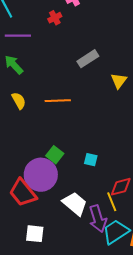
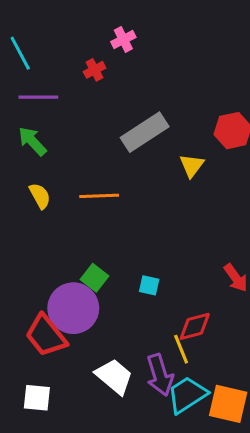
gray rectangle: (88, 59) -> (145, 132), size x1.4
white trapezoid: (75, 204) -> (114, 376), moved
white square: (35, 234) -> (37, 398), moved

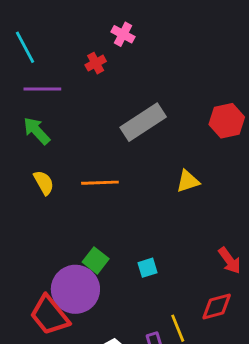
pink cross: (123, 39) -> (123, 34), turned -35
yellow triangle: (192, 165) -> (188, 181), moved, turned 35
cyan square: (149, 285) -> (147, 268), turned -30
red diamond: (195, 326) -> (217, 307), moved

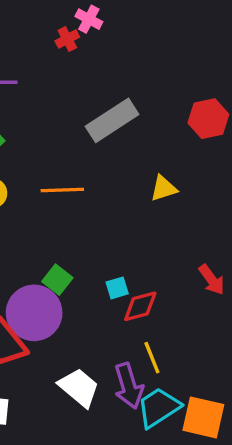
red cross: (96, 63) -> (67, 39), moved
red diamond: (217, 307) -> (140, 306), moved

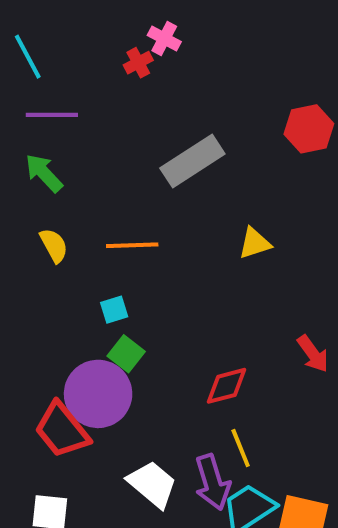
red hexagon: (208, 119) -> (309, 129), moved
cyan square: (117, 288) -> (114, 310), moved

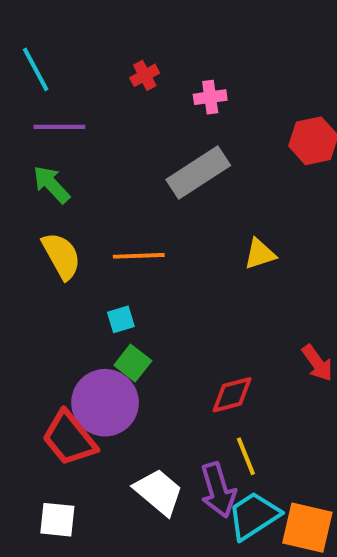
pink cross: (164, 39) -> (210, 97), moved, turned -36
yellow semicircle: (54, 245) -> (61, 256), size x1.4

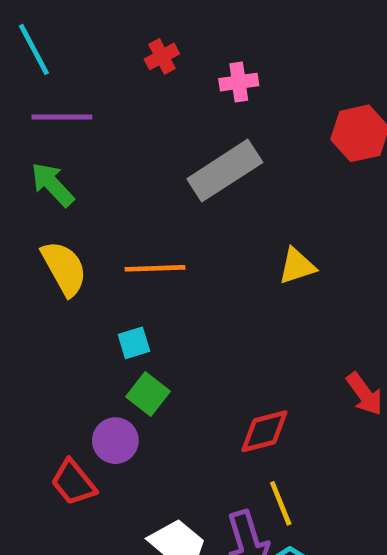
purple circle: (105, 403) -> (115, 441), size x0.6
red trapezoid: (69, 438) -> (73, 482), size x0.7

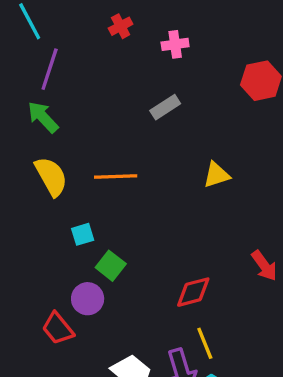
purple line: (62, 117) -> (50, 69), turned -72
gray rectangle: (225, 171) -> (165, 107), size x0.6
cyan square: (134, 343) -> (83, 234), moved

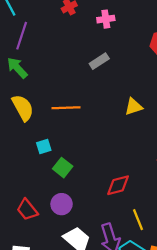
purple circle: (88, 299) -> (62, 204), moved
yellow line: (205, 343) -> (138, 220), moved

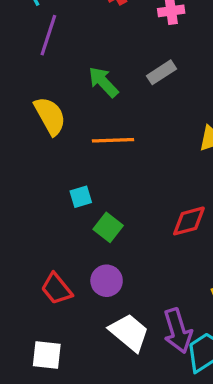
green arrow: (17, 68) -> (103, 82), moved
yellow semicircle: (23, 108) -> (50, 116), moved
red diamond: (118, 185) -> (189, 221), moved

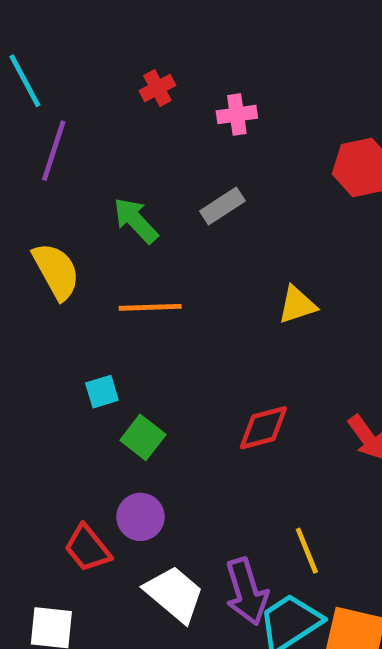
red trapezoid: (56, 289) -> (88, 548), moved

